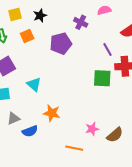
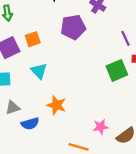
orange square: (27, 36) -> (33, 39), moved
green square: (102, 78) -> (117, 70), turned -30

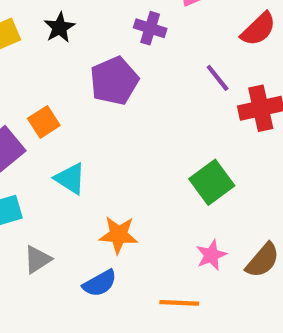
green square: (117, 70) -> (212, 182), moved
blue semicircle: (30, 124) -> (100, 283), moved

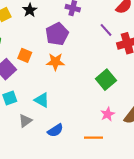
orange square: (44, 122) -> (25, 55), turned -32
cyan triangle: (70, 179) -> (42, 100), moved
orange star: (119, 235) -> (55, 62), moved

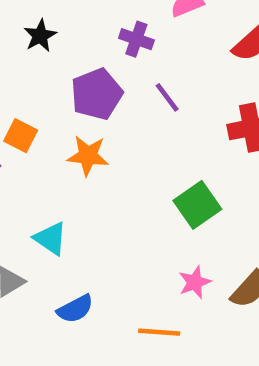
purple line: (106, 30) -> (167, 97), moved

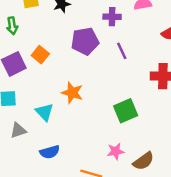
purple cross: (136, 39) -> (112, 17), turned -30
orange star: (88, 156) -> (72, 93), moved

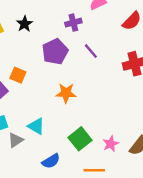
orange star: (72, 93) -> (66, 93), moved
green square: (126, 111) -> (80, 139), moved
gray triangle: (18, 130) -> (16, 140), moved

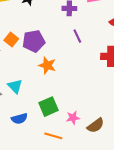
purple pentagon: (55, 52) -> (34, 41), moved

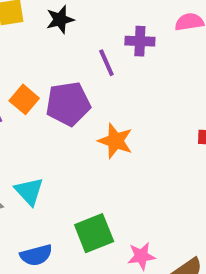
purple line: (77, 36) -> (106, 63), moved
orange star: (47, 65) -> (115, 141), moved

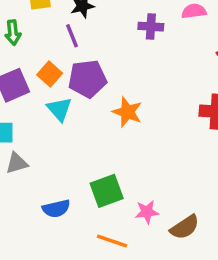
purple line: (106, 63) -> (72, 36), moved
cyan triangle: (29, 191) -> (59, 109), moved

